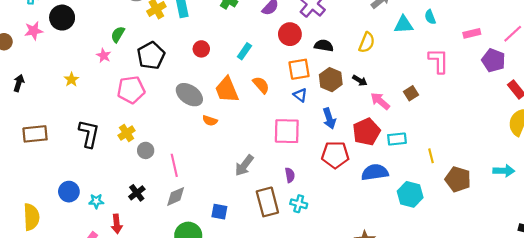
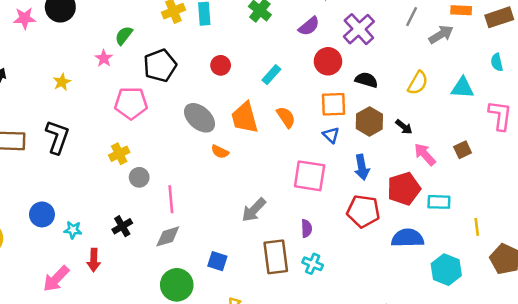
cyan triangle: (404, 25) -> (462, 88), moved
black L-shape: (89, 134) -> (57, 137), moved

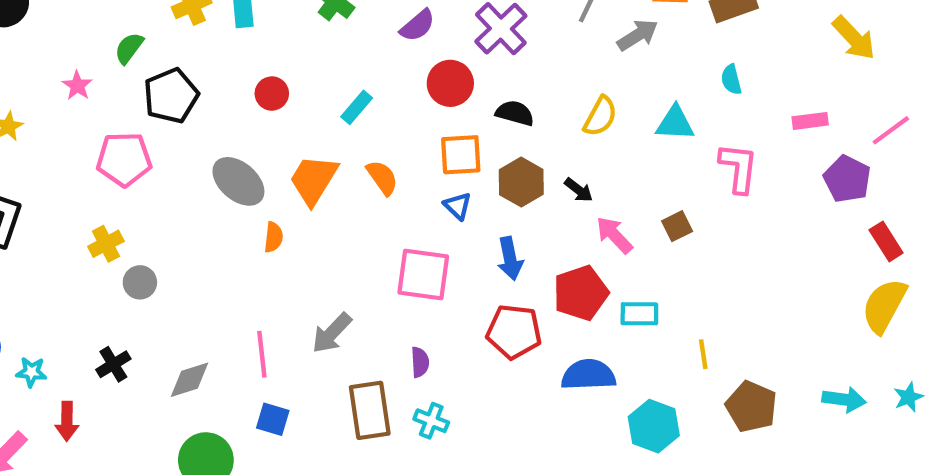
green semicircle: (124, 35) -> (129, 48), moved
orange trapezoid: (245, 118) -> (314, 180), turned 48
orange semicircle: (220, 152) -> (273, 237), turned -108
pink line: (171, 199) -> (262, 354), moved

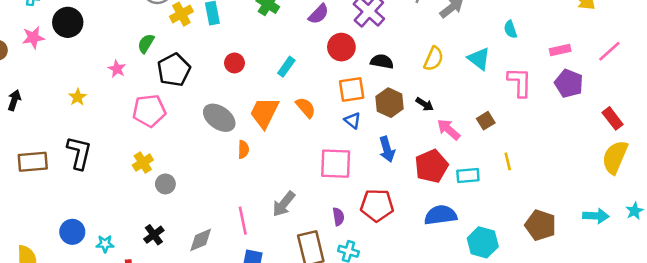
cyan triangle: (675, 123) -> (479, 59), turned 40
purple pentagon: (847, 179) -> (569, 83), moved
red pentagon: (514, 332) -> (377, 205), moved
yellow line: (703, 354) -> (508, 161), moved

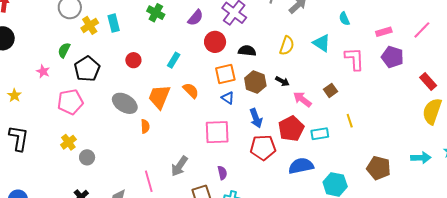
red pentagon: (377, 205) -> (263, 148), moved

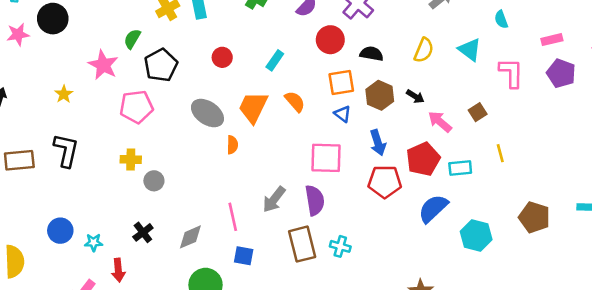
pink star: (43, 71) -> (103, 65), size x1.6
yellow cross: (68, 142) -> (131, 160), turned 35
blue semicircle: (301, 166) -> (433, 208), turned -35
purple semicircle: (222, 173) -> (315, 200), moved, size x1.6

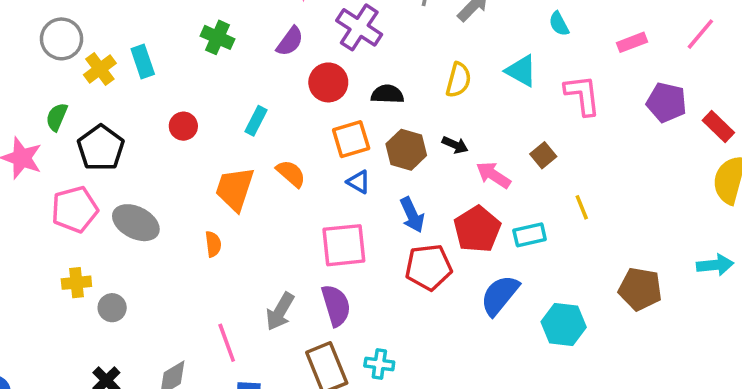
purple pentagon: (561, 73) -> (666, 102), moved
gray ellipse: (207, 113) -> (136, 223), moved

